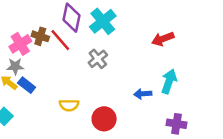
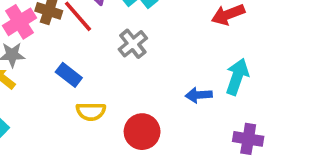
blue rectangle: (27, 85) -> (69, 75), moved

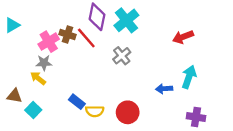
blue rectangle: (69, 75) -> (77, 102), moved
yellow semicircle: (91, 111) -> (95, 111), moved

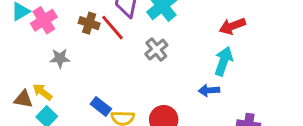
pink cross: (49, 42) -> (44, 20), moved
cyan arrow: (189, 77) -> (224, 61), moved
yellow arrow: (38, 78) -> (42, 92), moved

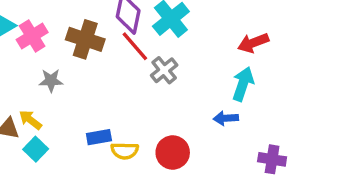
brown cross: (89, 23) -> (85, 39), size x1.5
red line: (113, 28) -> (135, 46), moved
blue rectangle: (101, 106) -> (99, 137), turned -48

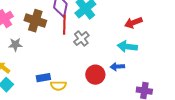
red line: (135, 46) -> (64, 25), turned 42
cyan arrow: (243, 84) -> (127, 47), turned -102
red circle: (173, 152) -> (95, 75), moved

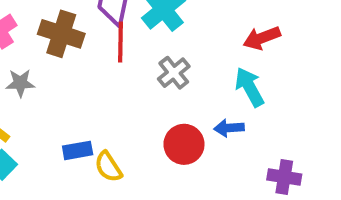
gray cross: (81, 39) -> (174, 73), moved
cyan arrow: (127, 47) -> (249, 87), turned 54
yellow semicircle: (58, 86) -> (108, 167), turned 56

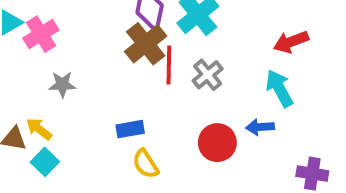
brown cross: (61, 34) -> (146, 44), moved, turned 33
red line: (121, 42) -> (169, 65), moved
blue rectangle: (78, 150) -> (130, 129), moved

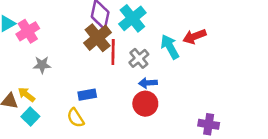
cyan arrow: (279, 88) -> (170, 47), moved
blue arrow: (260, 127) -> (148, 83), moved
yellow semicircle: (146, 164) -> (76, 118), moved

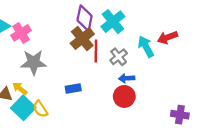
gray star: (42, 65) -> (33, 62), size x1.6
cyan square: (30, 117) -> (23, 108), size x1.5
yellow semicircle: (76, 118) -> (40, 109), moved

